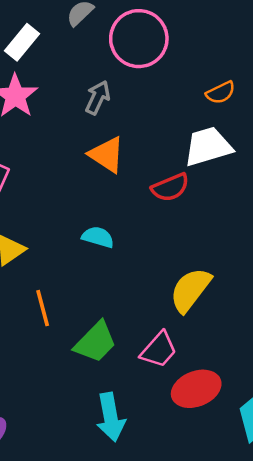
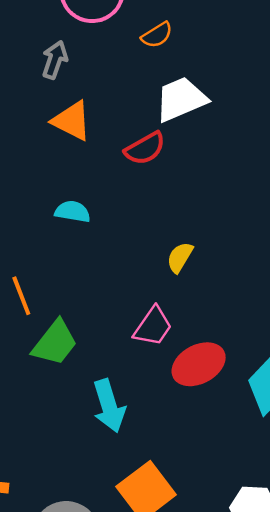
orange semicircle: (221, 93) -> (157, 35), moved
yellow semicircle: (190, 290) -> (180, 257), size x0.6
green trapezoid: (95, 342) -> (55, 343), moved

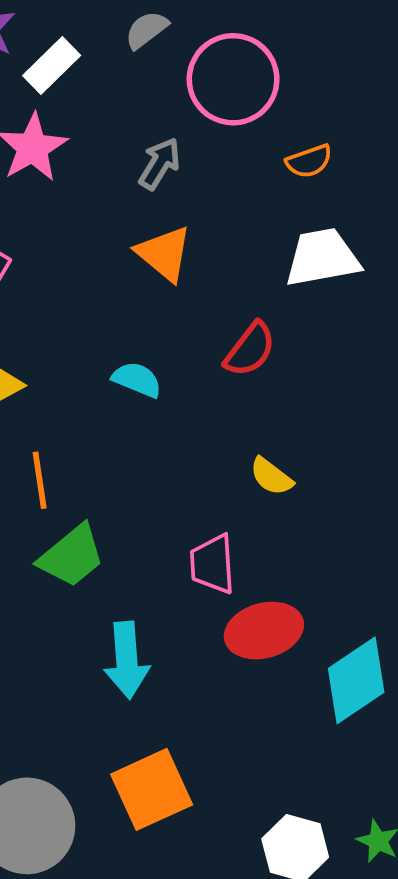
red semicircle: (145, 148) -> (250, 349), moved, turned -36
yellow semicircle: (180, 257) -> (271, 476), turned -96
pink trapezoid: (153, 327) -> (213, 564), turned 129

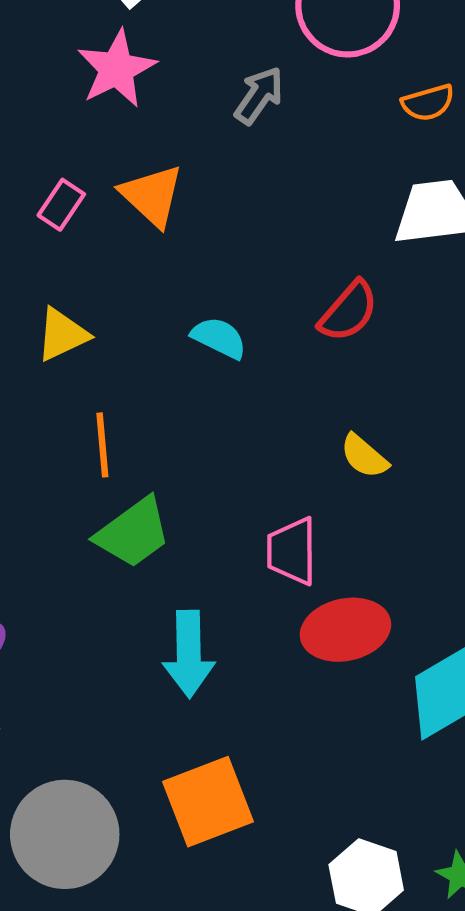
orange triangle: (164, 253) -> (152, 196), moved

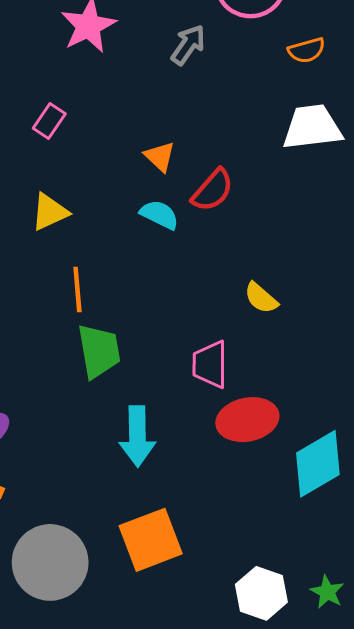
orange triangle: (152, 196) -> (160, 157), moved, size x0.7
red semicircle: (349, 311) -> (213, 190), moved
green trapezoid: (133, 533) -> (99, 351), turned -64

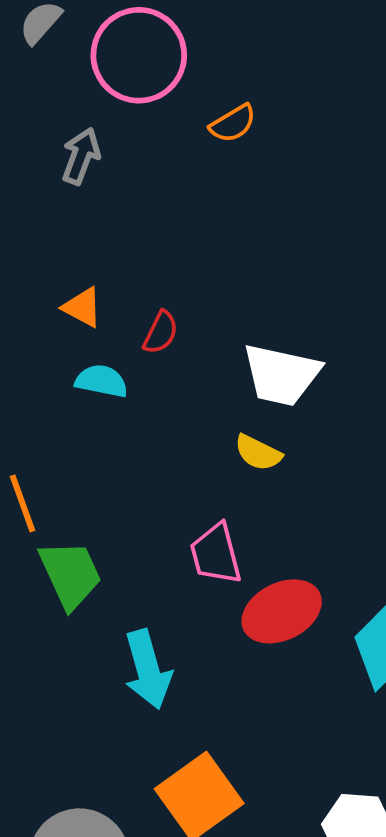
white trapezoid: (312, 127) -> (281, 375), moved, turned -146
red semicircle: (213, 190) -> (161, 332), size x0.7

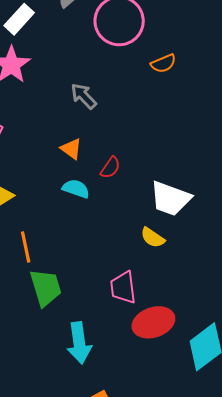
gray arrow: (81, 156) -> (84, 96), moved, turned -72

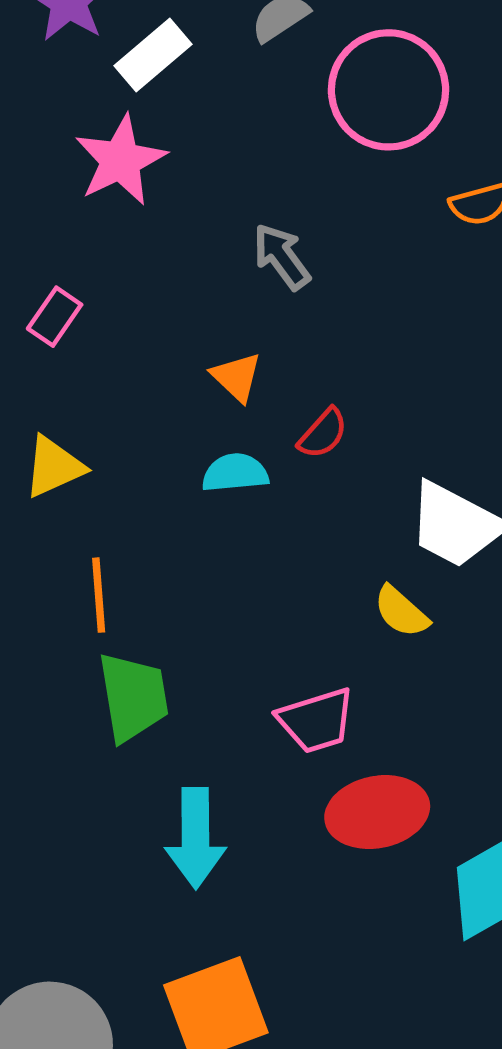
cyan semicircle: (76, 189) -> (235, 473), turned -32
pink trapezoid: (123, 287) -> (316, 720), turned -108

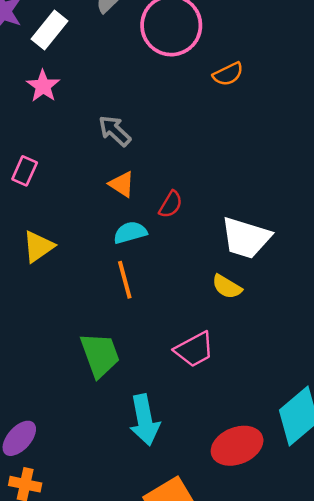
pink star: (120, 160) -> (43, 86), size x0.7
gray arrow: (282, 256) -> (115, 131), moved
orange line: (99, 595) -> (125, 280), moved
red ellipse: (377, 812) -> (237, 446), moved

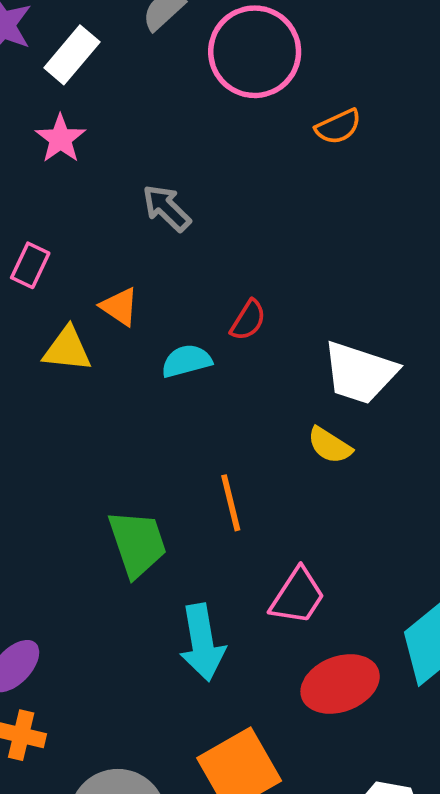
orange triangle: (122, 184) -> (120, 307), moved
yellow triangle: (38, 247) -> (67, 349), moved, turned 40
orange line: (125, 280) -> (231, 503), moved
pink trapezoid: (194, 349) -> (297, 596), moved, turned -30

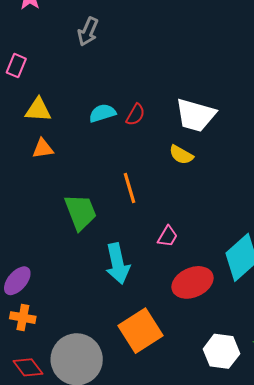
gray arrow: (166, 208) -> (88, 32), turned -108
orange triangle: (120, 307) -> (43, 149), moved, turned -40
red semicircle: (248, 320) -> (135, 115), moved
pink trapezoid: (297, 596) -> (168, 236), size x0.7

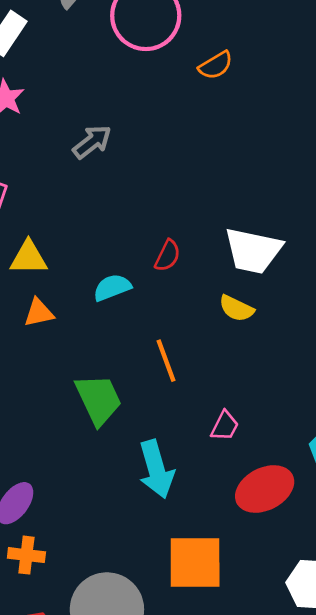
gray arrow: (88, 32) -> (92, 142), turned -148
cyan semicircle: (102, 113) -> (112, 287), moved
orange square: (140, 331) -> (195, 563), turned 36

